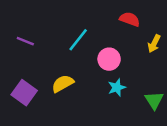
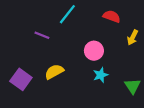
cyan line: (78, 40) -> (67, 14), moved
purple line: (25, 41) -> (42, 35), moved

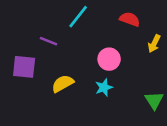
cyan star: (101, 75) -> (104, 87), moved
purple square: (21, 79) -> (24, 67), moved, turned -30

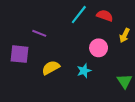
cyan line: (78, 17) -> (79, 15), moved
pink circle: (109, 59) -> (99, 48), moved

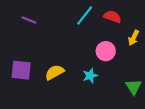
purple line: (39, 33) -> (29, 20), moved
purple square: (19, 54) -> (21, 70), moved

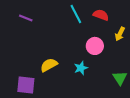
cyan line: (85, 16) -> (76, 14), turned -66
purple square: (21, 70) -> (26, 85), moved

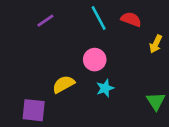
purple line: (26, 18) -> (45, 21), moved, turned -56
pink circle: (95, 46) -> (95, 60), moved

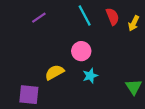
red semicircle: (131, 19) -> (112, 17), turned 48
yellow arrow: (156, 44) -> (134, 23), moved

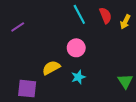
purple line: (39, 18) -> (18, 27), moved
cyan star: (90, 76) -> (78, 77), moved

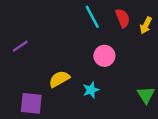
purple line: (18, 27) -> (20, 46), moved
pink circle: (76, 48) -> (104, 56), moved

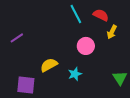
red semicircle: (123, 18) -> (101, 15), turned -42
yellow arrow: (146, 25) -> (112, 32), moved

